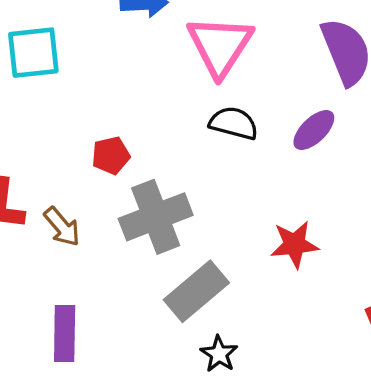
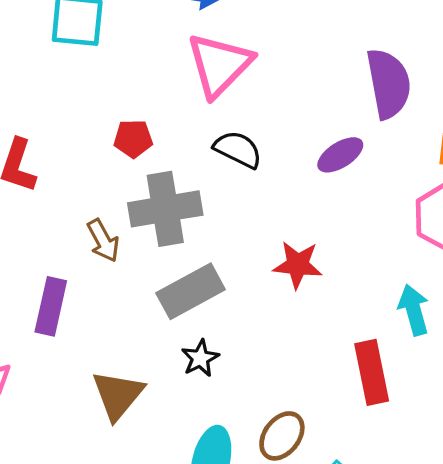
pink triangle: (220, 46) -> (220, 65), moved
black semicircle: (234, 123) -> (238, 149), moved
brown arrow: (62, 227) -> (103, 241), moved

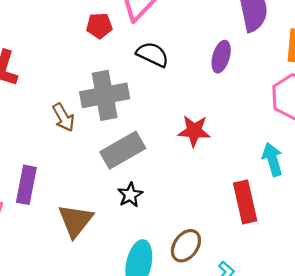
red pentagon: (133, 139) -> (99, 26), moved
purple ellipse: (340, 155) -> (221, 57), turned -40
purple rectangle: (51, 306) -> (26, 185), moved

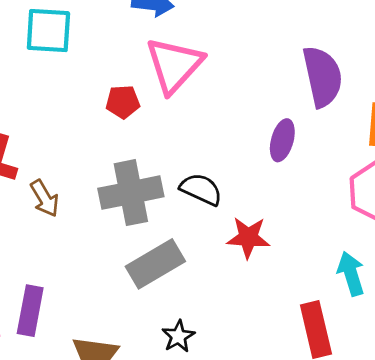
black semicircle: (152, 54) -> (201, 189), moved
brown arrow: (63, 117) -> (45, 198), moved
black star: (130, 195) -> (178, 336), moved

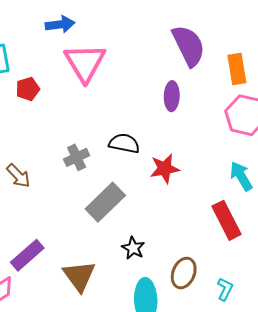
red pentagon: (123, 102) -> (28, 89), moved
gray cross: (131, 193) -> (77, 157), size x0.6
purple rectangle: (30, 311) -> (27, 255), turned 52

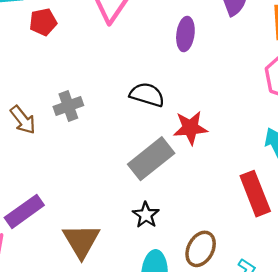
purple ellipse: (172, 96) -> (185, 34), moved
gray cross: (77, 157) -> (68, 106), moved
gray rectangle: (105, 202) -> (151, 159), moved

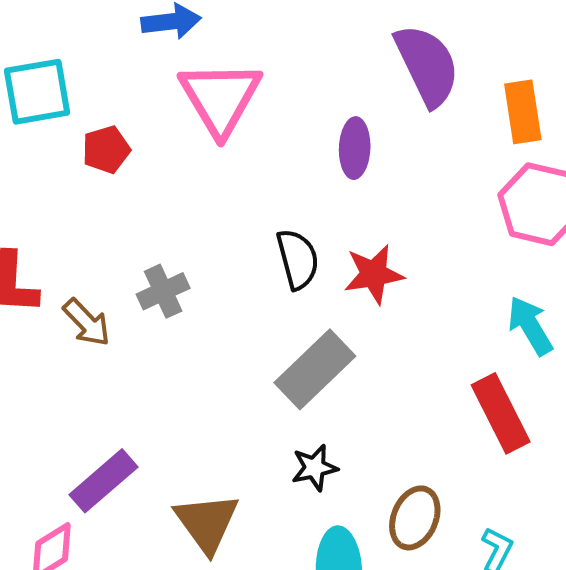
black semicircle: (147, 95) -> (298, 259), turned 64
red star: (190, 128) -> (374, 274), moved
black star: (146, 215) -> (315, 468), turned 30

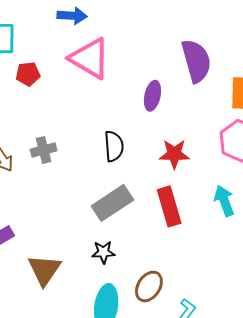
pink triangle: (220, 98) -> (90, 58), turned -39
red star: (374, 274) -> (174, 154), moved
red rectangle: (501, 413) -> (169, 206), moved

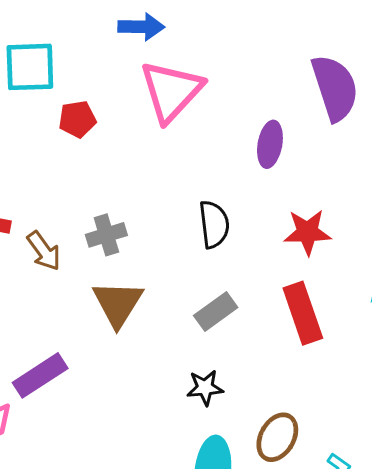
pink triangle: (90, 58) -> (171, 91), turned 45
gray rectangle: (112, 203) -> (216, 312), size x0.7
brown triangle: (44, 270) -> (118, 304), moved

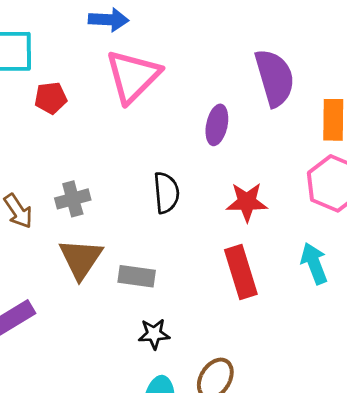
gray rectangle: (216, 312) -> (137, 276), moved, turned 42

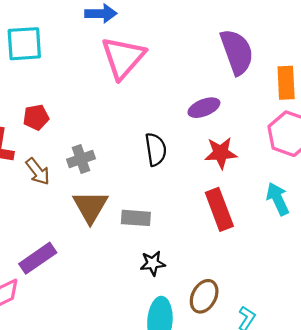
red pentagon: (51, 98) -> (36, 117), moved
purple ellipse: (217, 125) -> (204, 108), moved, turned 60

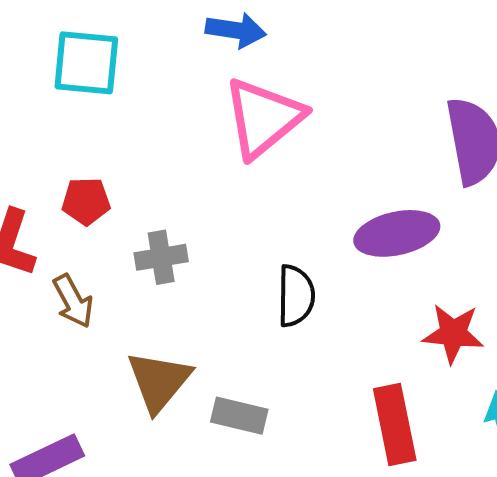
purple ellipse: (204, 108) -> (397, 233), size x1.4
red star: (221, 153) -> (453, 334), moved
gray cross: (81, 159) -> (161, 257), moved

